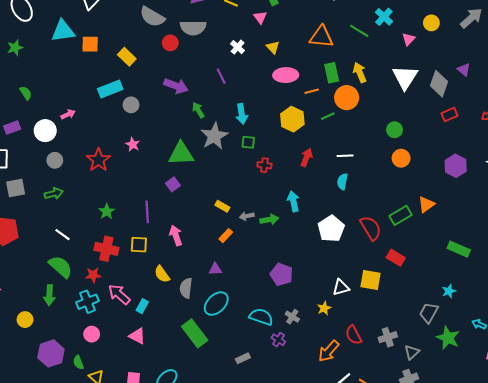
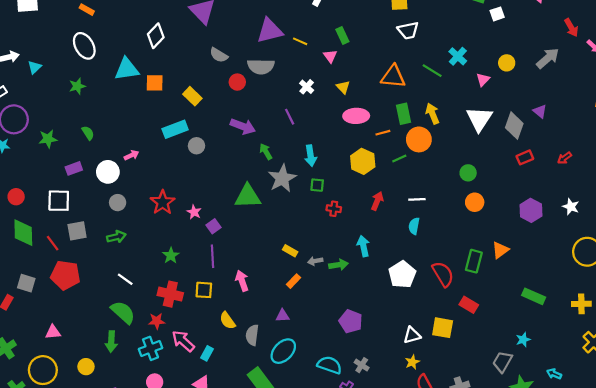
gray semicircle: (152, 17) -> (219, 55), size x0.7
pink star: (133, 144) -> (194, 212), moved
purple square: (173, 184) -> (214, 226), moved
green rectangle: (401, 215) -> (474, 261), turned -45
yellow star: (324, 308) -> (412, 362), moved

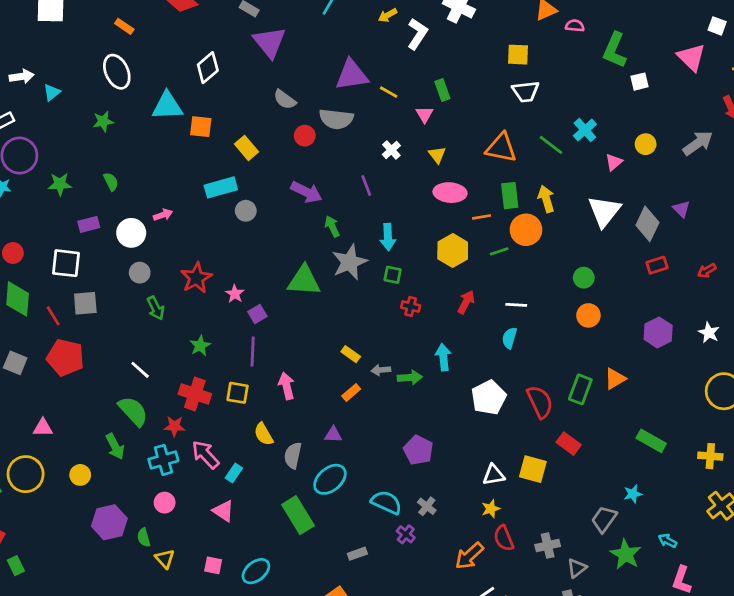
green arrow: (116, 237) -> (156, 308), moved, turned 72
green arrow: (111, 342) -> (115, 446), turned -36

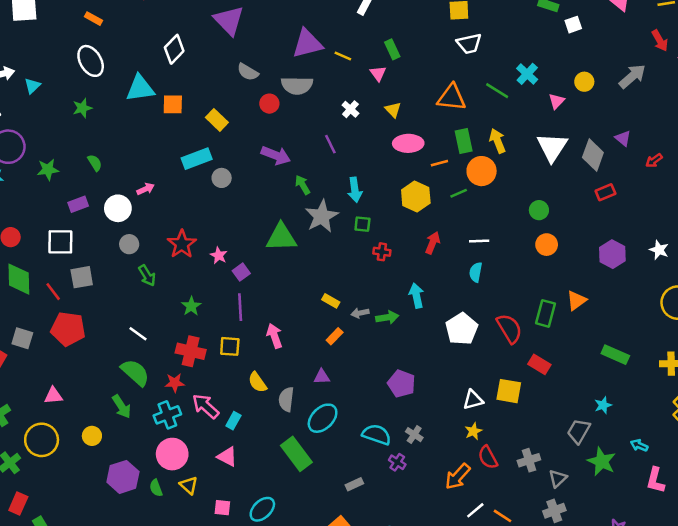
red arrow: (707, 271) -> (654, 161), moved
pink circle: (165, 503) -> (172, 454), size x1.6
yellow triangle: (165, 559) -> (189, 485), moved

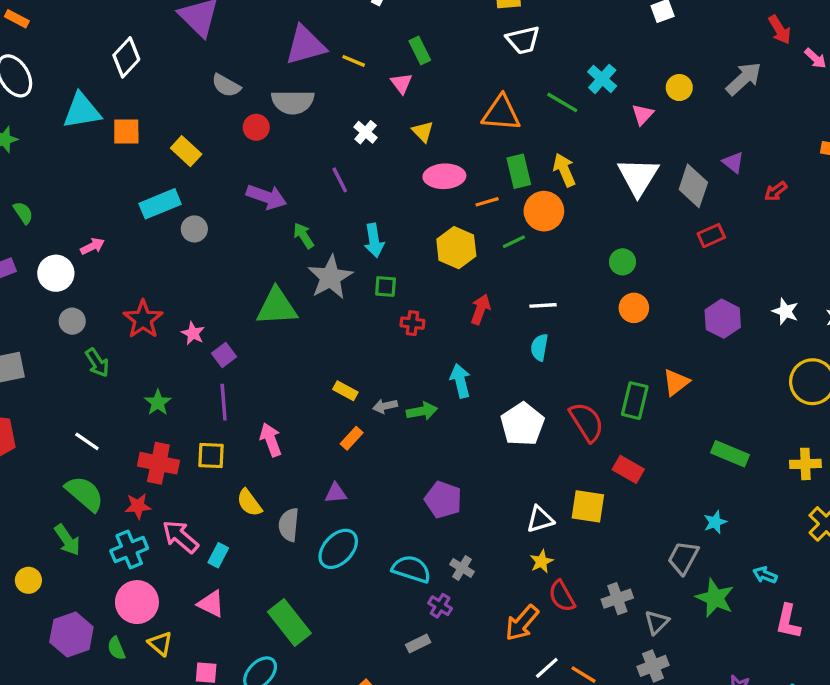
green rectangle: (296, 454) -> (289, 622), moved
gray rectangle: (354, 484) -> (418, 643), moved

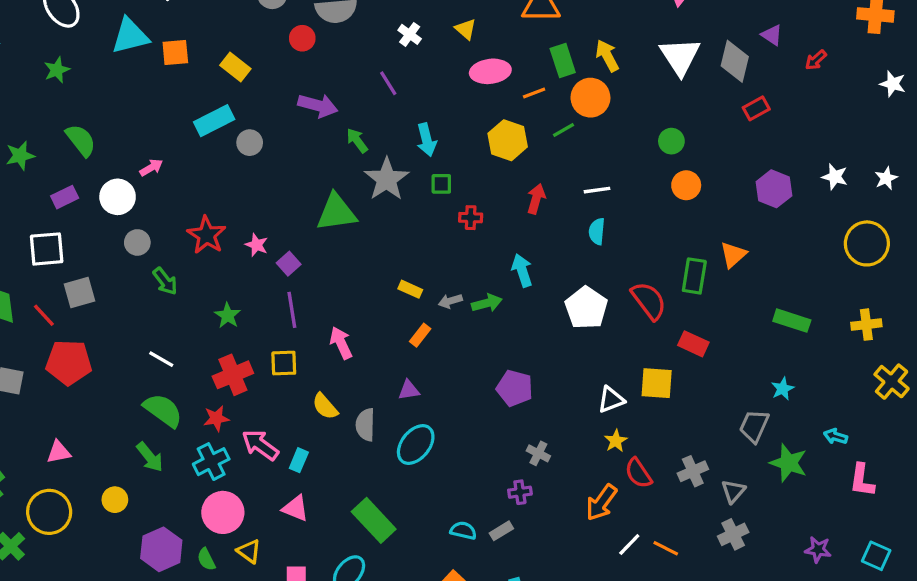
green semicircle: (23, 213) -> (81, 140), size x1.5
red cross: (158, 463) -> (233, 375), turned -30
cyan semicircle: (411, 569) -> (463, 531), moved, size x0.7
purple cross: (440, 606) -> (520, 492), turned -35

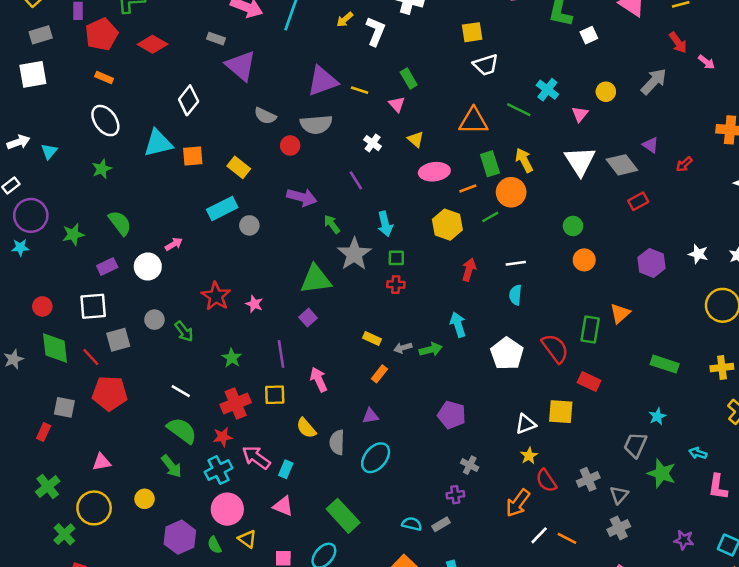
gray diamond: (735, 61) -> (622, 165), turned -52
red cross: (471, 218) -> (396, 285), moved
gray circle: (137, 242) -> (154, 320), moved
purple square: (289, 264) -> (308, 318), moved

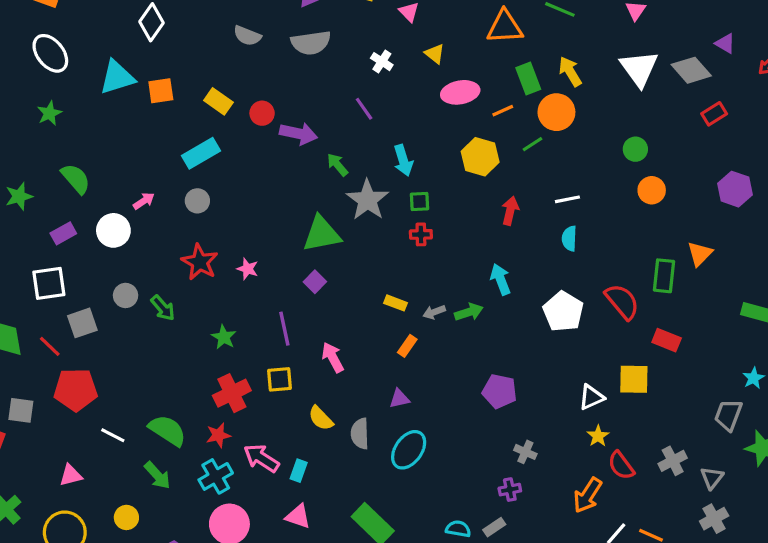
red circle: (290, 146) -> (262, 113), moved
gray circle: (249, 225) -> (197, 201), moved
white line: (181, 391) -> (113, 435), moved

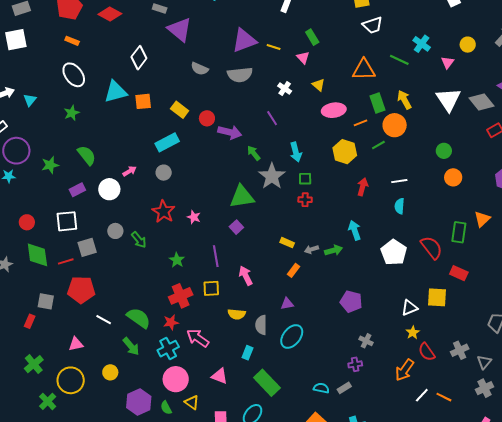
red line: (50, 346) -> (66, 261), turned -63
yellow semicircle: (321, 418) -> (237, 314), turned -42
cyan rectangle: (299, 471) -> (247, 353), moved

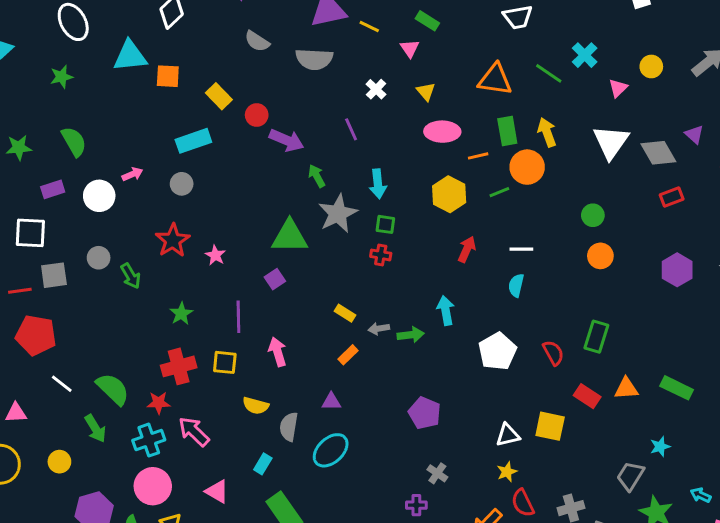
green rectangle: (312, 37) -> (427, 21), turned -35
orange triangle: (482, 219) -> (626, 388), moved, turned 30
red semicircle: (432, 248) -> (553, 353), size x0.7

